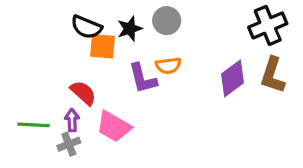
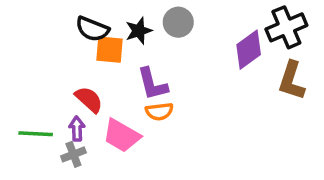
orange semicircle: (168, 66) -> (159, 111), moved
purple diamond: (232, 78) -> (249, 50), moved

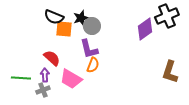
gray circle: (178, 22) -> (92, 26), moved
brown L-shape: (292, 81) -> (170, 72), moved
orange semicircle: (159, 111) -> (93, 65), turned -63

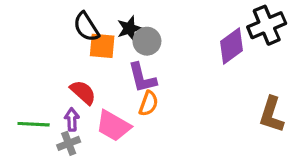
black semicircle: (54, 17) -> (86, 27), turned 36

